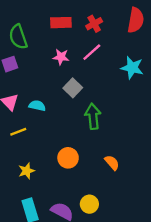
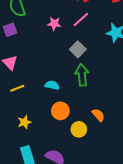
gray square: (73, 88) -> (78, 49), moved
cyan semicircle: (37, 106) -> (52, 85), moved
yellow circle: (89, 204) -> (79, 129), moved

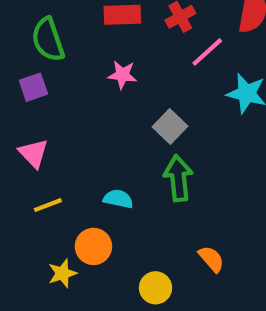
pink line: (81, 20) -> (207, 52), moved
orange circle: (60, 111) -> (93, 246), moved
yellow circle: (79, 129) -> (156, 288), moved

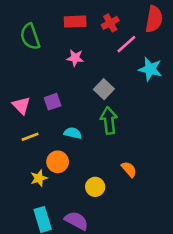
purple square: (33, 87) -> (53, 102), moved

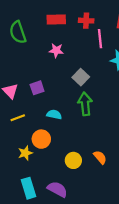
red cross: (110, 23) -> (86, 21), turned 32
pink line: (126, 44) -> (100, 39), turned -54
orange semicircle: (129, 169) -> (100, 157), moved

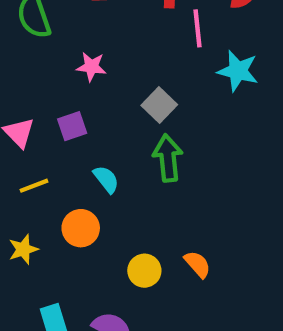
pink star: (56, 50) -> (91, 67), moved
cyan semicircle: (54, 115) -> (106, 179), turned 40
yellow star: (25, 153) -> (23, 249), moved

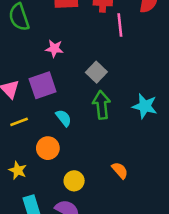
cyan star: (238, 71) -> (145, 106), moved
purple square: (72, 126) -> (43, 85), size x1.5
yellow star: (23, 249) -> (18, 170), moved, turned -30
yellow circle: (144, 271) -> (74, 181), moved

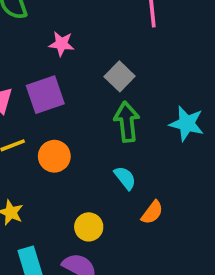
cyan semicircle: (64, 118) -> (125, 178), moved
orange circle: (48, 148) -> (54, 156), moved
orange semicircle: (120, 170) -> (152, 212), turned 78

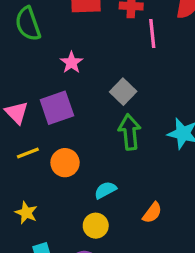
pink star: (62, 44) -> (71, 63), turned 30
cyan semicircle: (125, 178) -> (105, 190), moved, turned -80

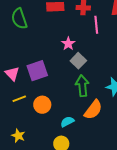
pink star: (71, 63) -> (68, 44), moved
orange semicircle: (152, 213) -> (93, 110), moved, size x1.5

